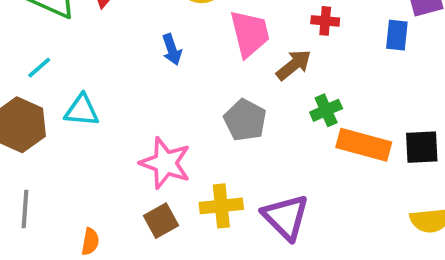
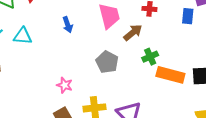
cyan triangle: (82, 110) -> (23, 36), moved
pink star: (165, 163) -> (65, 85), size x0.6

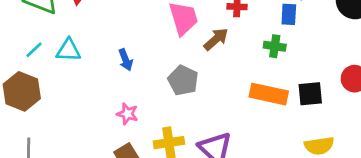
blue arrow: (68, 25) -> (126, 60), moved
green cross: (150, 57) -> (275, 46), moved, turned 35

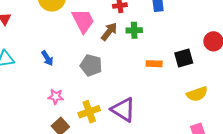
green cross: (275, 46) -> (134, 30), moved
orange rectangle: (269, 94) -> (154, 64), size x0.6

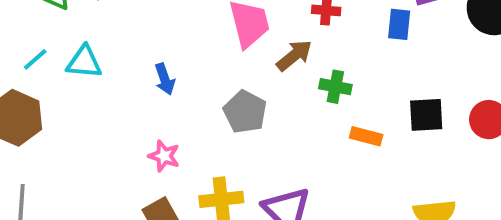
green cross: (134, 30) -> (335, 87), moved
black square: (184, 58) -> (426, 115), moved

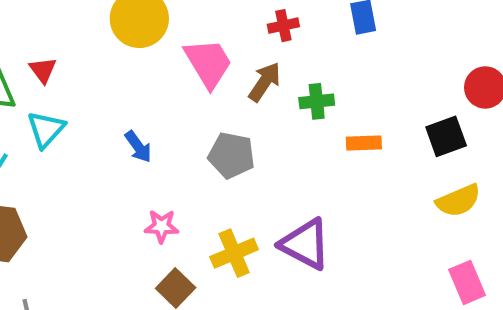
cyan triangle: (84, 62) -> (46, 129), moved, turned -36
black square: (426, 115) -> (446, 136), moved

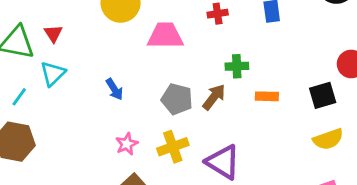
pink trapezoid: (208, 63) -> (165, 36), turned -63
brown arrow: (265, 82) -> (214, 97), moved
pink star: (162, 226) -> (127, 144), turned -30
yellow cross: (234, 253) -> (173, 147), moved

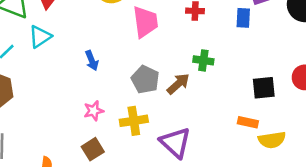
pink trapezoid: (165, 36) -> (145, 22), turned 72
black square: (323, 95) -> (264, 88), moved
orange rectangle: (267, 96) -> (248, 122), moved

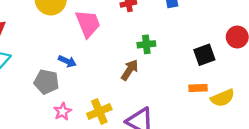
blue arrow: (92, 61) -> (67, 61), moved, turned -30
gray pentagon: (145, 80) -> (46, 82), moved

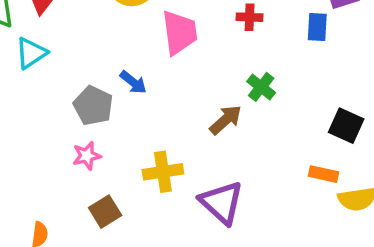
green cross: (146, 44) -> (261, 87), turned 30
black square: (204, 55) -> (346, 126), turned 30
pink star: (63, 112) -> (87, 156), moved

